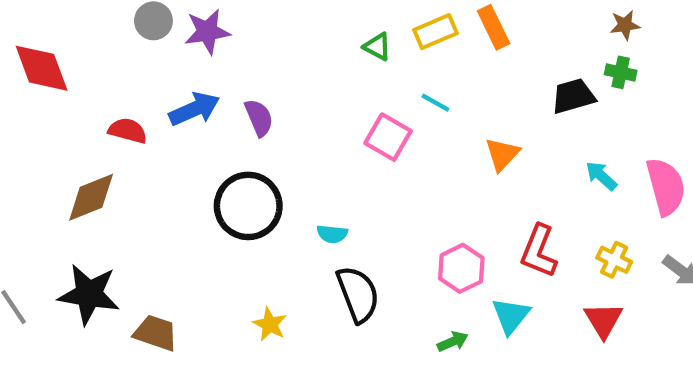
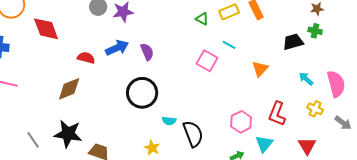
cyan semicircle: (332, 234) -> (169, 121), moved
yellow cross: (614, 260) -> (315, 109), moved

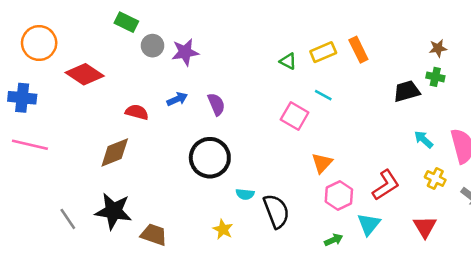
red diamond: (46, 29) -> (85, 74), turned -36
blue arrow: (117, 48) -> (177, 99), size x0.7
orange triangle: (260, 69) -> (322, 163), moved
red L-shape: (277, 114) -> (386, 185), turned -145

